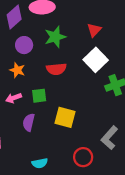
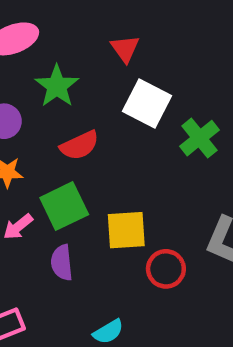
green square: (39, 96) -> (64, 206), size x1.5
red circle: (83, 157) -> (166, 269), moved

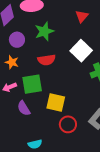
red triangle: (125, 49) -> (82, 16), moved
purple semicircle: (62, 263) -> (24, 108), turned -42

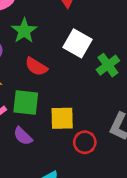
red semicircle: (47, 60) -> (36, 67), turned 54
green square: (32, 84) -> (26, 102), turned 30

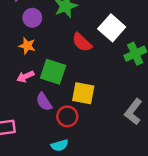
red semicircle: (36, 67) -> (82, 42), moved
red circle: (85, 142) -> (67, 116), moved

